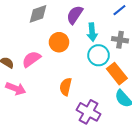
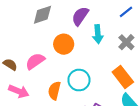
gray cross: (120, 40) -> (126, 42), turned 35
cyan circle: (99, 55) -> (79, 80), moved
orange semicircle: (66, 87) -> (54, 91), moved

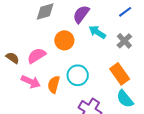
cyan arrow: (98, 34) -> (97, 32), turned 126
pink arrow: (19, 91) -> (31, 82), moved

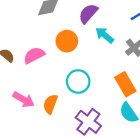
pink arrow: (31, 82) -> (24, 100), moved
orange semicircle: (54, 84) -> (50, 104), moved

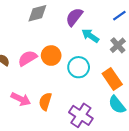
orange circle: (67, 41) -> (51, 56), moved
cyan circle: (78, 82) -> (79, 67), moved

